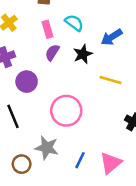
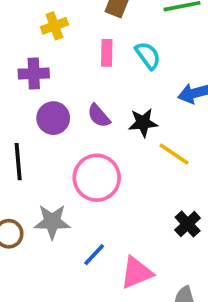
purple semicircle: (52, 52) -> (99, 116), moved, turned -91
black star: (83, 54) -> (143, 123), moved
gray star: (47, 148) -> (52, 222), turned -30

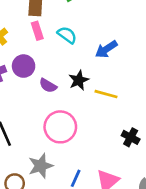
pink rectangle: (107, 53) -> (37, 31), moved
purple circle: (53, 118) -> (24, 66), moved

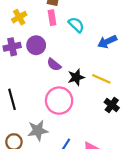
black star: (79, 80) -> (76, 77), moved
black cross: (131, 137) -> (112, 105), moved

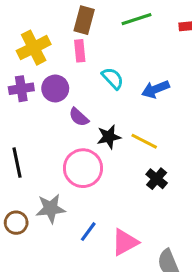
yellow cross: (19, 17) -> (34, 48), size x1.5
cyan semicircle: (76, 25) -> (113, 78), moved

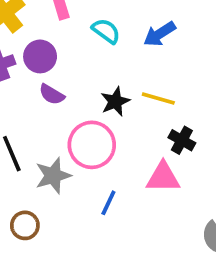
purple semicircle: (79, 117) -> (52, 94), moved
gray star: (51, 209) -> (53, 176), moved
blue line: (88, 232) -> (108, 203), moved
pink triangle: (125, 242) -> (163, 177), moved, turned 40

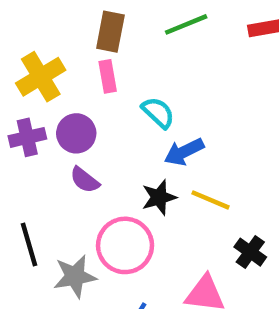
blue arrow: (160, 34) -> (184, 152), moved
black cross: (182, 140) -> (250, 252), moved

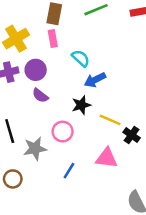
yellow line: (210, 200) -> (110, 120), moved
pink circle: (125, 245) -> (63, 132), size x0.7

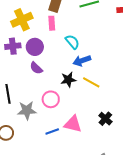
yellow line: (110, 120) -> (91, 82), moved
black cross: (132, 135) -> (105, 119), moved
pink triangle: (107, 158) -> (73, 124), moved
blue line: (69, 171) -> (52, 132), turned 32

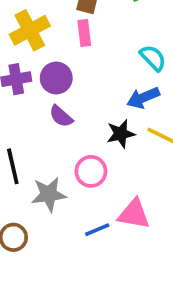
cyan semicircle: (72, 42) -> (153, 58), moved

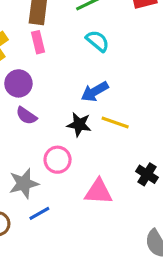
cyan semicircle: (153, 58) -> (98, 41), moved
black star: (121, 134) -> (79, 125), turned 30
blue line: (97, 230) -> (39, 213), moved

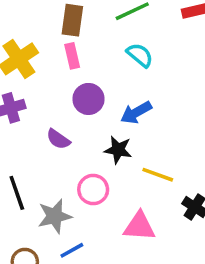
purple circle: (18, 83) -> (88, 99), moved
yellow line: (115, 123) -> (158, 175), moved

